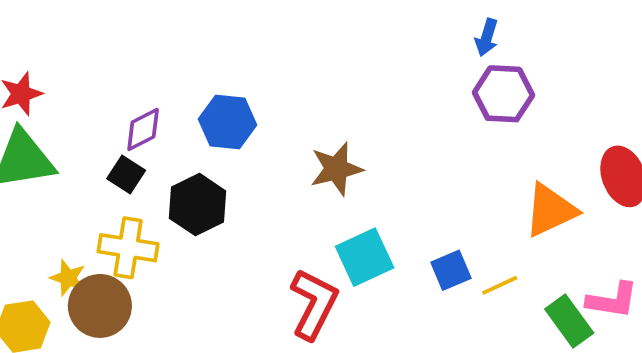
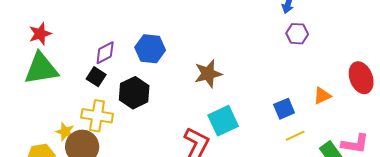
purple hexagon: (503, 94) -> (297, 34), size x0.7
orange triangle: (550, 210) -> (322, 96), size x0.6
blue square: (451, 270) -> (284, 109), moved

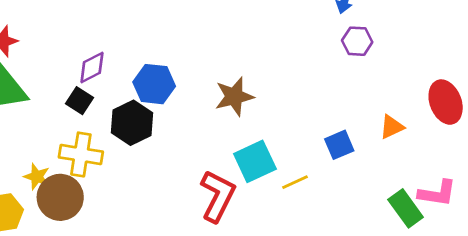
blue hexagon: (150, 49) -> (154, 84), moved
yellow line: (295, 136) -> (295, 182), moved

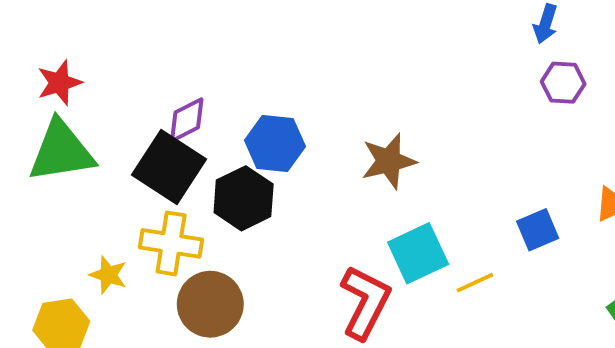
black square: (80, 101) -> (169, 167), size x1.8
brown circle: (60, 197) -> (210, 304), moved

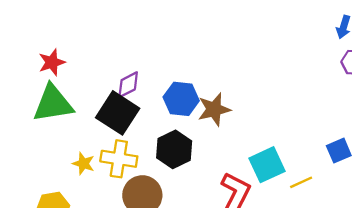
brown star: (389, 161) -> (214, 109), moved
black hexagon: (244, 198) -> (174, 149), moved
yellow star: (108, 275) -> (84, 164), moved

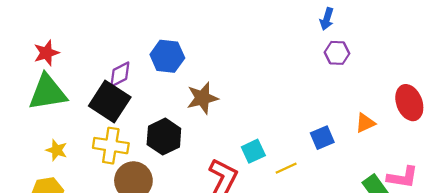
blue hexagon: (181, 99) -> (167, 56), moved
yellow star: (84, 164) -> (57, 150), moved
cyan square: (267, 165) -> (253, 151), size x0.7

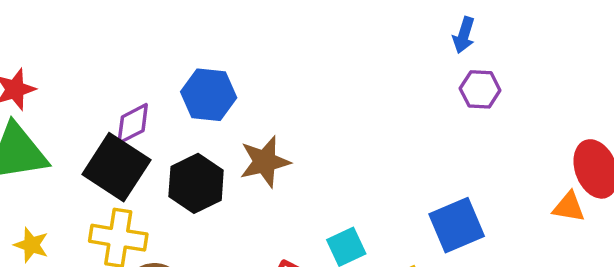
orange triangle: (365, 123) -> (569, 207), moved, turned 35
black hexagon: (164, 137) -> (196, 183), moved
blue square: (322, 138) -> (457, 225), size x1.4

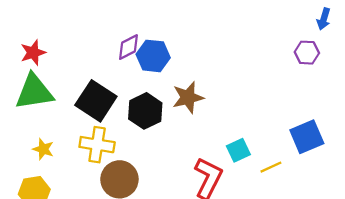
blue arrow: (464, 35) -> (324, 19), moved
purple hexagon: (480, 89) -> (307, 53), moved
purple diamond: (133, 124) -> (128, 47), moved

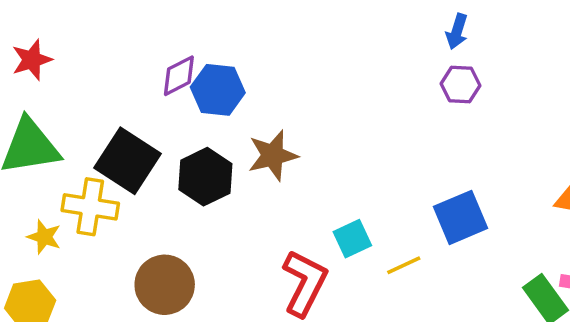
blue arrow: (324, 19) -> (457, 31), moved
red star: (33, 53) -> (32, 60), moved
yellow cross: (97, 145) -> (90, 207), moved

